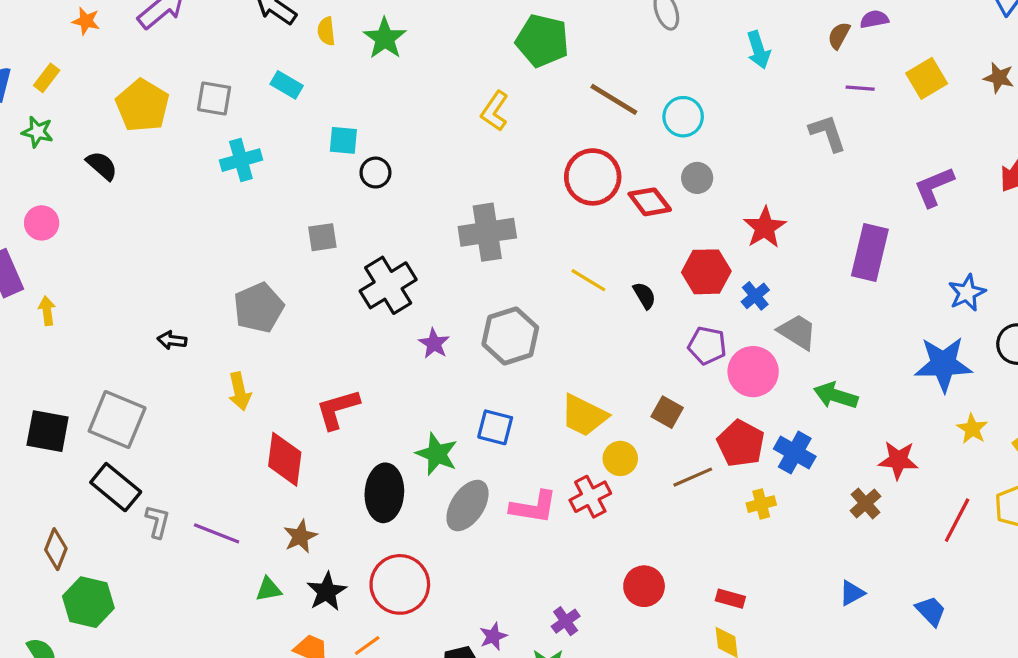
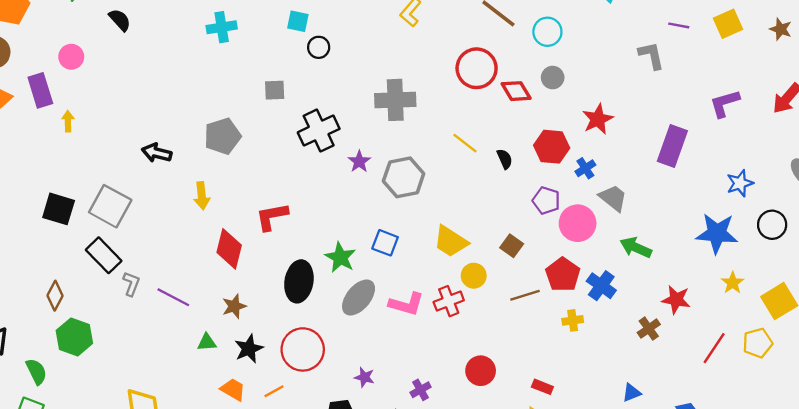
black arrow: (172, 340) -> (157, 153), size x1.4
purple star: (434, 343) -> (359, 162), moved
purple star: (493, 636) -> (364, 377), moved, turned 30

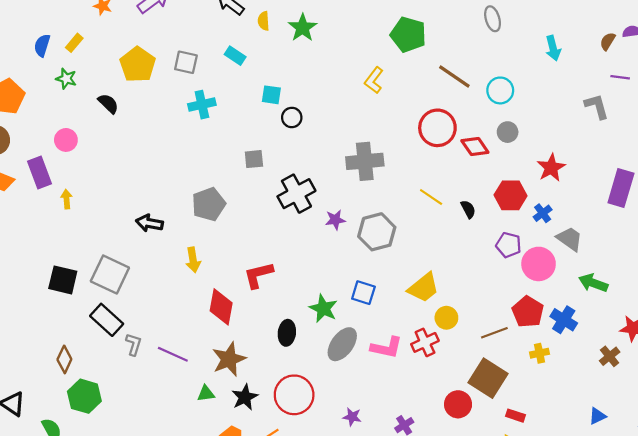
purple star: (359, 162) -> (335, 220), turned 30
yellow trapezoid: (451, 241) -> (423, 288), turned -68
brown square: (512, 246) -> (488, 378), moved, size x1.8
black ellipse: (299, 281) -> (287, 333), size x0.7
brown star: (234, 306) -> (229, 359), size x1.5

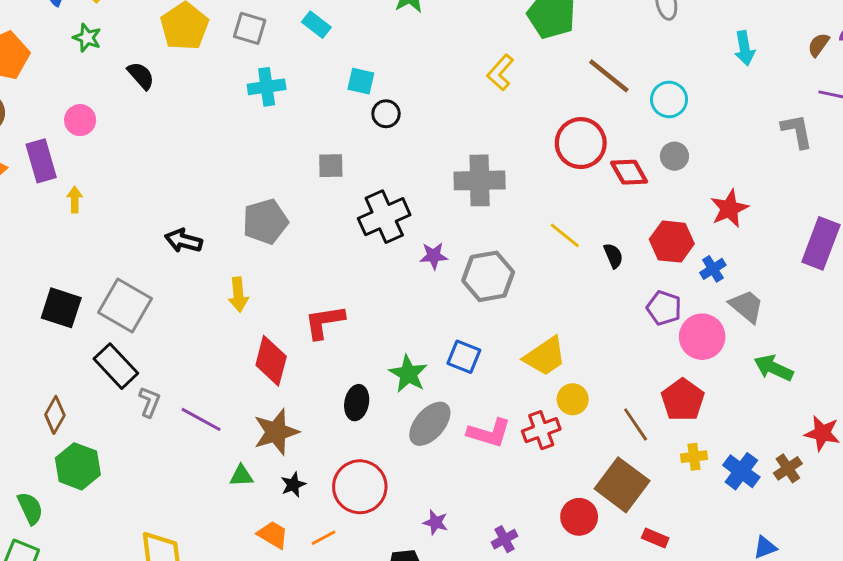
blue cross: (564, 320) -> (741, 471), moved
brown line: (494, 333) -> (636, 424), turned 72
black star: (245, 397) -> (293, 485), size x0.7

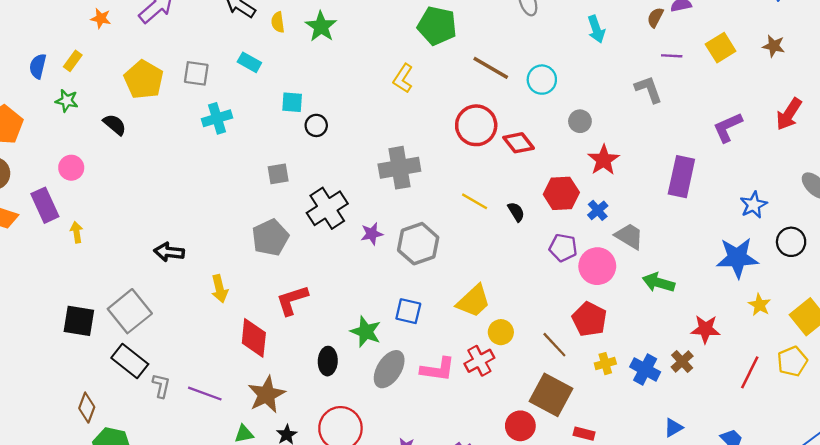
gray circle: (674, 156) -> (580, 121), moved
gray pentagon: (265, 222) -> (270, 238), moved
gray square: (125, 306) -> (130, 311), turned 30

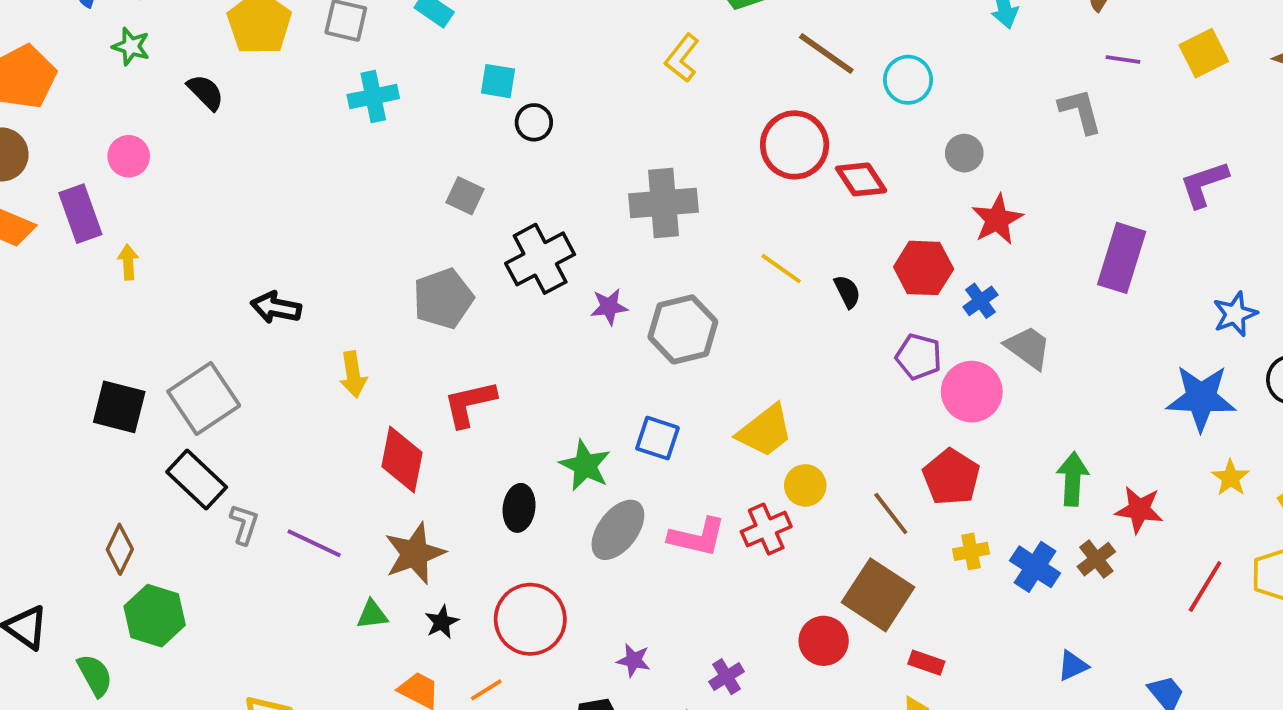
gray square: (278, 174) -> (465, 196), turned 30
green arrow: (658, 283) -> (1073, 479), moved, turned 72

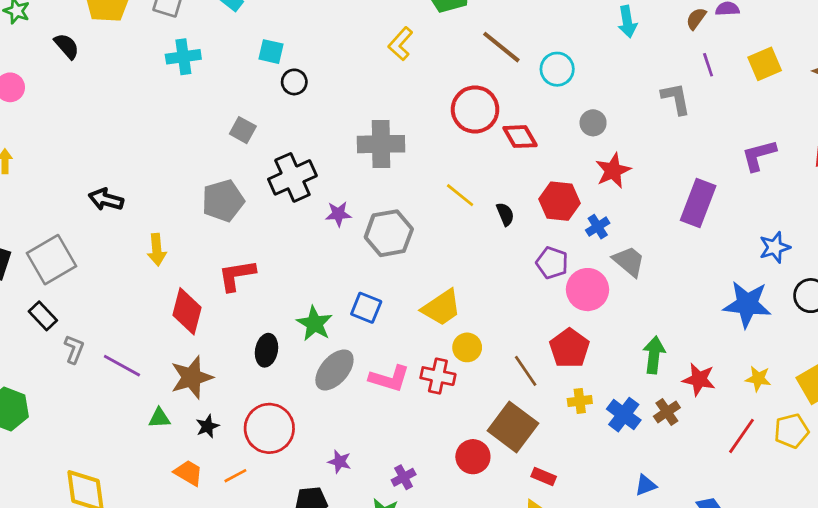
purple line: (1123, 60) -> (708, 65), turned 60
yellow star: (1231, 478) -> (758, 379), moved, turned -30
black rectangle: (197, 480) -> (43, 316), size x0.7
red cross: (766, 529) -> (438, 376), turned 32

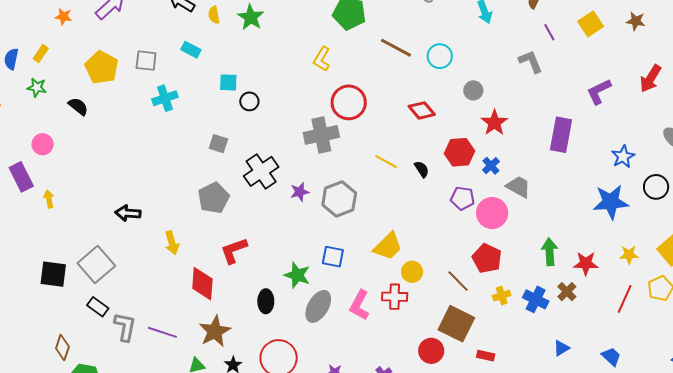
red circle: (475, 109) -> (349, 102), moved
gray L-shape: (74, 349) -> (125, 327), size x1.4
pink L-shape: (389, 379) -> (359, 305), turned 112

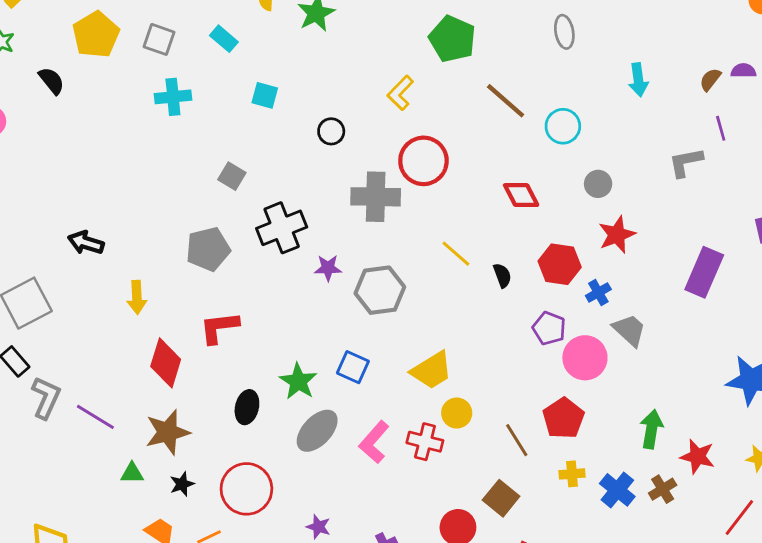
gray L-shape: (531, 61) -> (686, 162), turned -92
black circle: (249, 101) -> (331, 131), moved
brown square: (456, 324) -> (501, 498), size x0.7

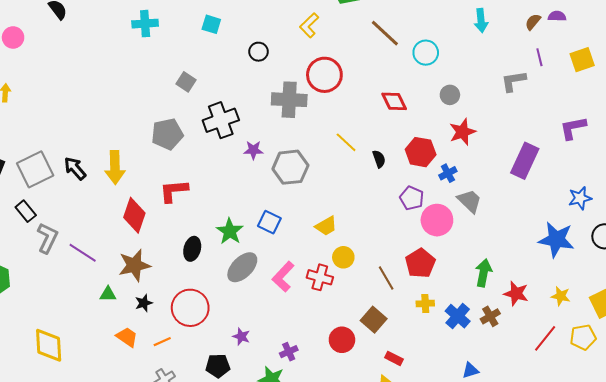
black arrow: (86, 243) -> (75, 168), moved, turned 30
yellow arrow: (137, 297) -> (115, 167), size x1.4
yellow trapezoid: (432, 370) -> (326, 226), size x0.7

